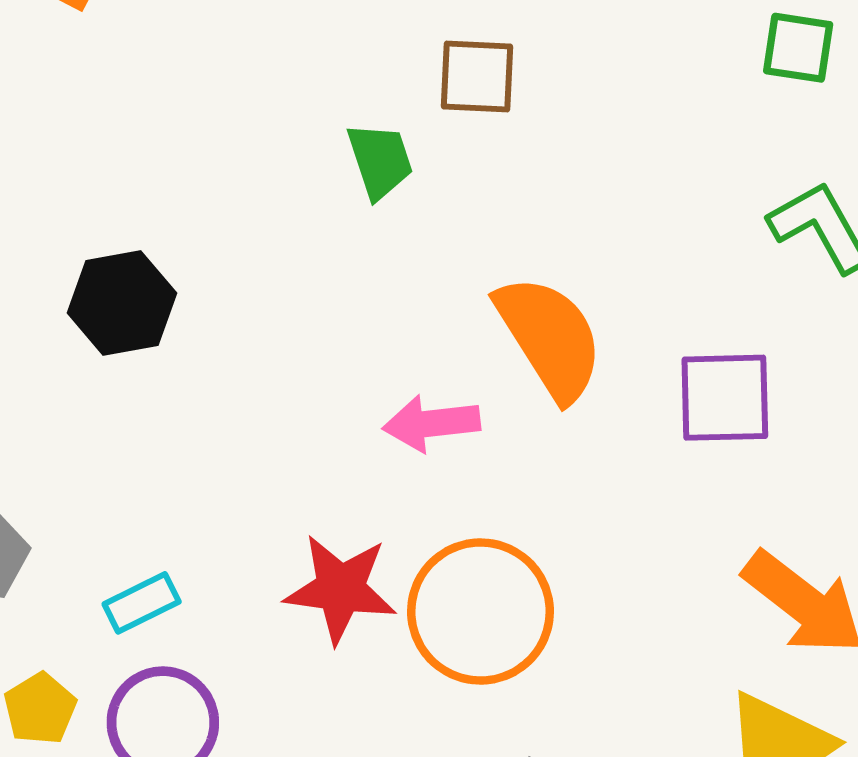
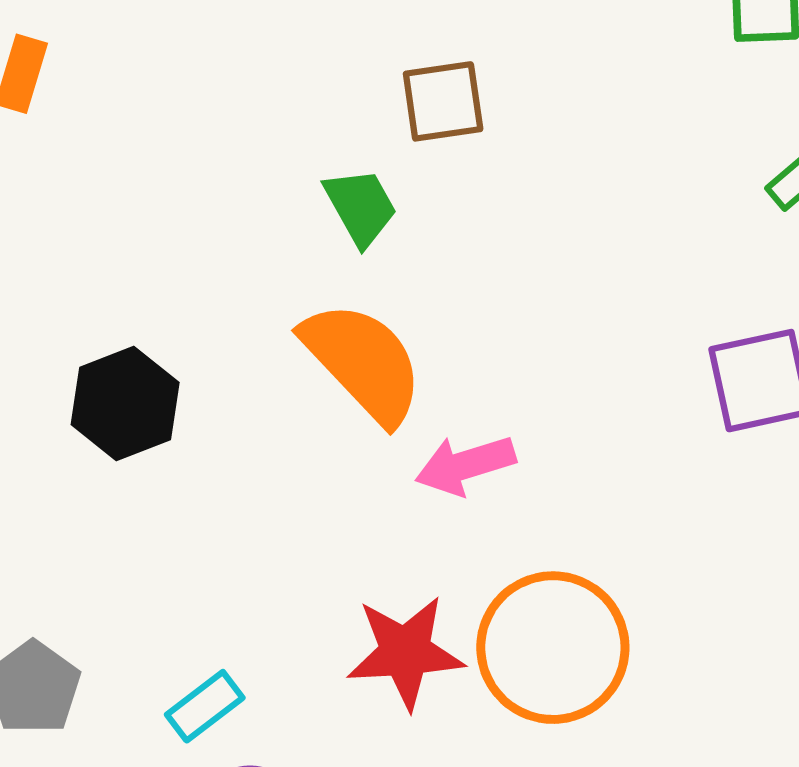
orange semicircle: (550, 338) -> (363, 362), moved

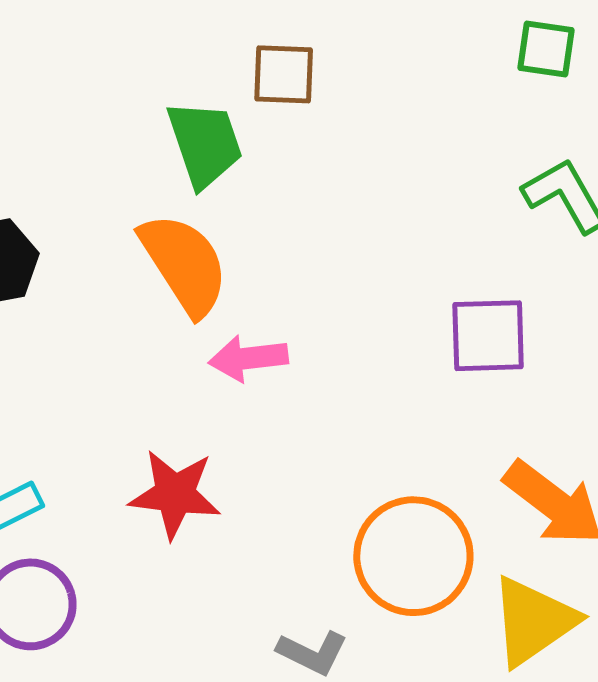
green trapezoid: (361, 207) -> (205, 144), size x1.4
orange circle: (553, 648) -> (413, 556), moved

